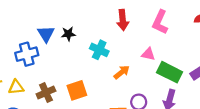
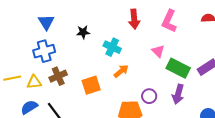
blue triangle: (46, 34) -> (46, 22), moved
pink triangle: (148, 54) -> (158, 51), turned 32
orange arrow: (122, 72) -> (121, 71), moved
brown cross: (46, 92) -> (58, 76), moved

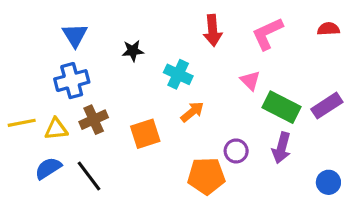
pink L-shape: (169, 21) -> (267, 34), turned 40

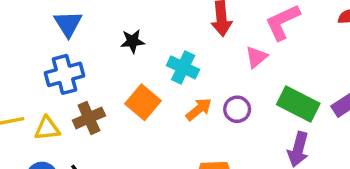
pink triangle: (250, 81) -> (256, 57), moved, turned 35
orange square: (145, 134) -> (143, 102), moved, turned -32
purple circle: (236, 151) -> (237, 109), moved

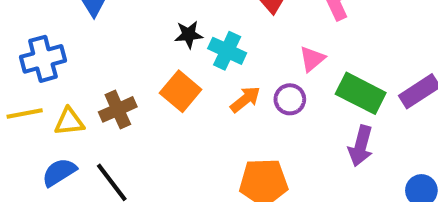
black star: (133, 41) -> (189, 35), moved
pink triangle: (256, 57) -> (312, 59), moved
blue cross: (65, 74) -> (43, 59), moved

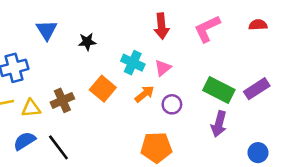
black star: (189, 35) -> (87, 42), moved
pink triangle: (312, 59) -> (163, 68), moved
purple circle: (290, 99) -> (172, 104), moved

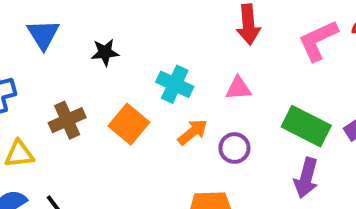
red arrow: (161, 26) -> (248, 25), moved
pink L-shape: (207, 29) -> (318, 40), moved
pink triangle: (163, 68) -> (238, 88), moved, turned 36
brown cross: (62, 100) -> (67, 120), moved

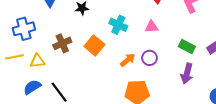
green rectangle: (306, 126) -> (187, 47), size x0.7
orange arrow: (193, 132) -> (128, 60), moved

